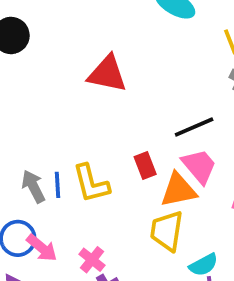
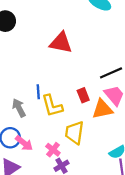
blue line: (58, 185) -> (38, 92), moved
yellow trapezoid: (167, 231) -> (74, 133), moved

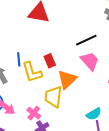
red rectangle: (83, 95) -> (50, 61), moved
orange triangle: (102, 109) -> (67, 79), moved, turned -30

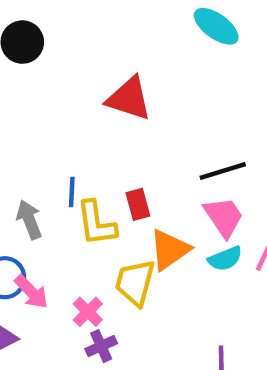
cyan semicircle: (94, 114) -> (225, 259), moved

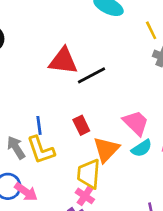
black line: (223, 171) -> (91, 75), moved
yellow L-shape: (96, 223) -> (41, 150), moved
pink cross: (88, 312) -> (85, 196), moved

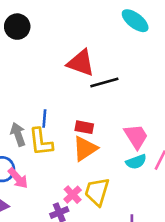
red rectangle: (81, 125) -> (84, 127), turned -66
orange triangle: (106, 149) -> (85, 149), moved
yellow trapezoid: (89, 174) -> (97, 192), moved

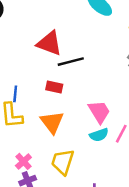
red rectangle: (84, 127) -> (54, 87), moved
orange triangle: (85, 149) -> (52, 122), turned -35
pink cross: (73, 195) -> (23, 161), moved

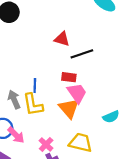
red triangle: (49, 43) -> (62, 39), size x0.7
pink trapezoid: (99, 112) -> (77, 93), moved
yellow trapezoid: (63, 162) -> (81, 143), turned 90

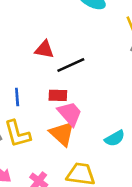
blue line: (35, 86) -> (17, 97), moved

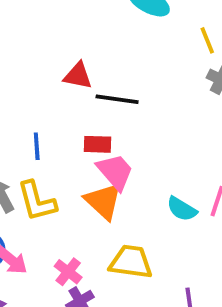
black line: (71, 65) -> (117, 99), turned 32
cyan semicircle: (115, 138) -> (182, 209), turned 60

